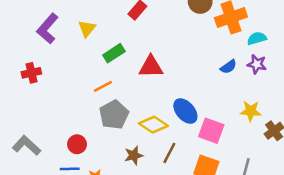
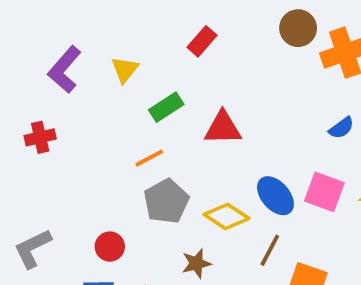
pink square: (211, 131) -> (324, 192), moved
gray L-shape: (27, 146) -> (33, 248), turned -68
brown line: (169, 153) -> (270, 250), moved

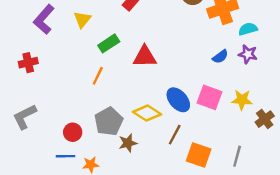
orange line: (149, 158) -> (98, 76), turned -36
gray pentagon: (166, 201) -> (109, 121), moved
gray L-shape: (33, 248) -> (25, 117), moved

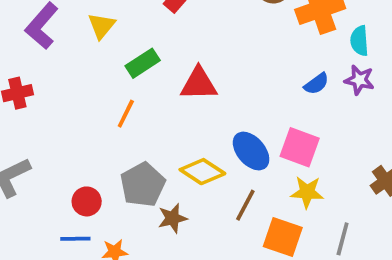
cyan semicircle: (248, 29) -> (359, 41), turned -78
yellow star: (242, 100) -> (307, 192), moved

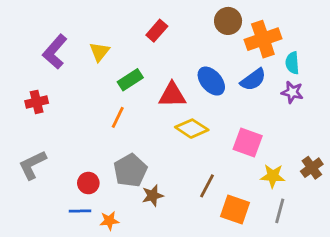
blue semicircle: (316, 84) -> (253, 80), moved, size x1.4
blue ellipse: (251, 151) -> (211, 81), moved
yellow diamond: (202, 172) -> (192, 129), moved
yellow star: (307, 192) -> (273, 176), moved

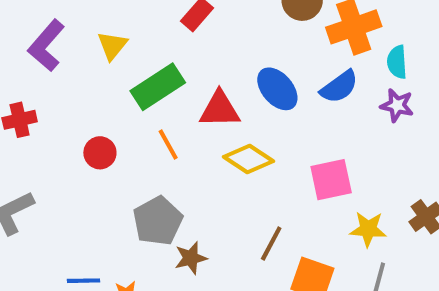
green rectangle: (130, 80) -> (158, 87), size x1.4
orange line: (118, 117) -> (168, 145), moved, turned -55
pink square: (248, 143) -> (331, 180), turned -32
red circle: (88, 183) -> (100, 153), moved

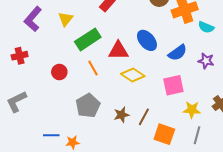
cyan semicircle: (397, 62) -> (206, 27), turned -63
blue semicircle: (339, 87) -> (178, 53), moved
purple star: (397, 105) -> (206, 61), moved
brown star: (191, 258) -> (121, 115), moved

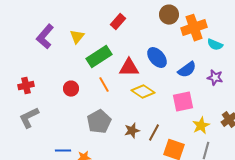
red cross: (20, 56) -> (26, 86), moved
yellow star: (192, 110) -> (201, 126), turned -30

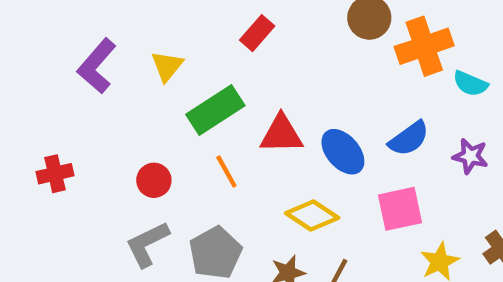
blue ellipse: (157, 58) -> (343, 152), moved
yellow diamond: (143, 92) -> (312, 215), moved
gray L-shape: (29, 118) -> (147, 244), moved

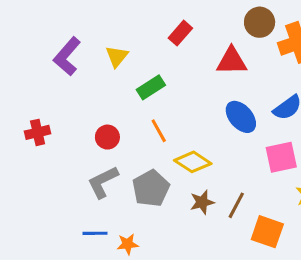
green rectangle: (215, 110) -> (151, 87), size x0.7
red triangle: (281, 134) -> (232, 61), moved
yellow diamond: (312, 215) -> (193, 162), moved

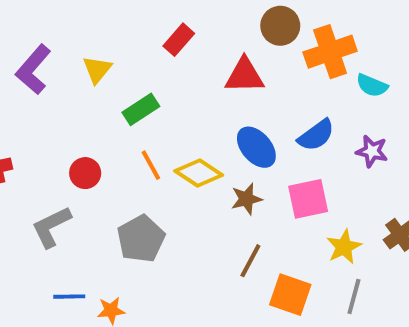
yellow diamond: (193, 162) -> (199, 173), moved
gray L-shape: (103, 182) -> (51, 227), moved
brown star: (202, 202) -> (246, 199), moved

